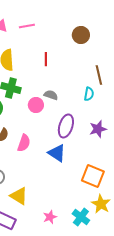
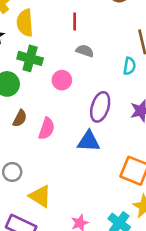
gray semicircle: (51, 95) -> (85, 51), moved
blue triangle: (57, 153) -> (89, 141), turned -30

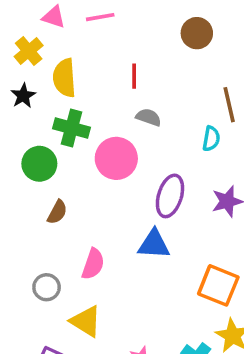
pink circle: (62, 80) -> (116, 158), size x1.5
pink semicircle: (47, 129) -> (93, 264), moved

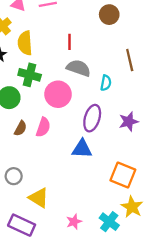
gray semicircle: (149, 117) -> (78, 68), size x1.5
cyan semicircle: (211, 139) -> (106, 83), moved
pink semicircle: (93, 264) -> (43, 127), moved

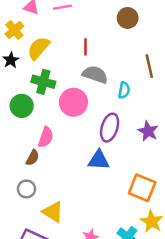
yellow semicircle: (25, 43) -> (39, 48), turned 45
purple star: (129, 122) -> (148, 131), turned -30
pink semicircle: (43, 127) -> (46, 137), moved
brown semicircle: (20, 128) -> (32, 158), moved

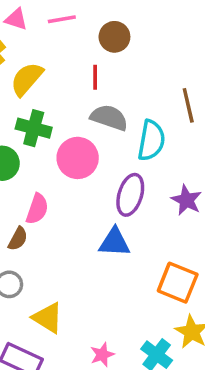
brown circle: (128, 18) -> (114, 37), moved
cyan semicircle: (124, 90) -> (151, 140), size x1.6

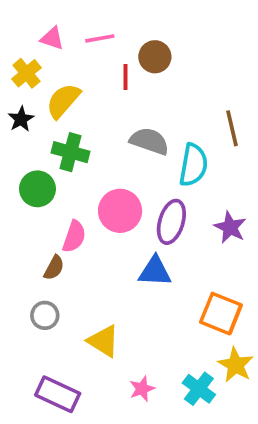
red line: (95, 77) -> (126, 77), moved
pink circle: (78, 158) -> (120, 211), moved
yellow triangle: (48, 318) -> (104, 341), moved

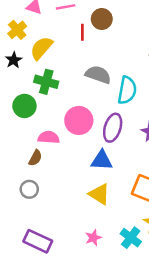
pink semicircle: (74, 237) -> (49, 137), turned -105
yellow triangle: (104, 341) -> (99, 194), moved

